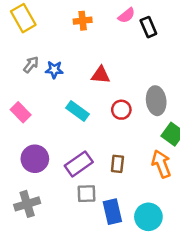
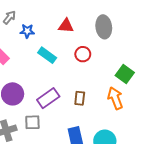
blue star: (54, 70) -> (27, 31), moved
gray ellipse: (156, 101) -> (104, 27), moved
gray square: (86, 194) -> (32, 122), moved

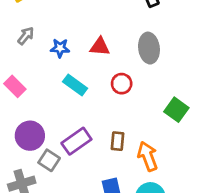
blue star: (27, 31) -> (60, 48), moved
orange arrow: (115, 98) -> (148, 156), moved
gray square: (32, 122) -> (49, 160), moved, turned 35

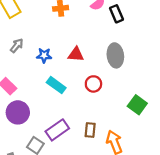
purple circle: (30, 136) -> (18, 112), moved

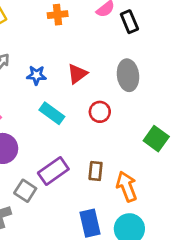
red triangle: (76, 54) -> (77, 74), turned -42

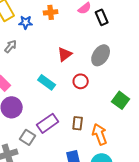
blue star: (36, 75) -> (26, 22), moved
gray ellipse: (128, 75) -> (101, 55), turned 40

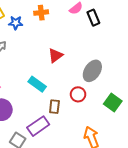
gray ellipse: (101, 55) -> (92, 71), moved
red circle: (81, 81) -> (78, 94), moved
brown rectangle: (78, 123) -> (54, 107), moved

